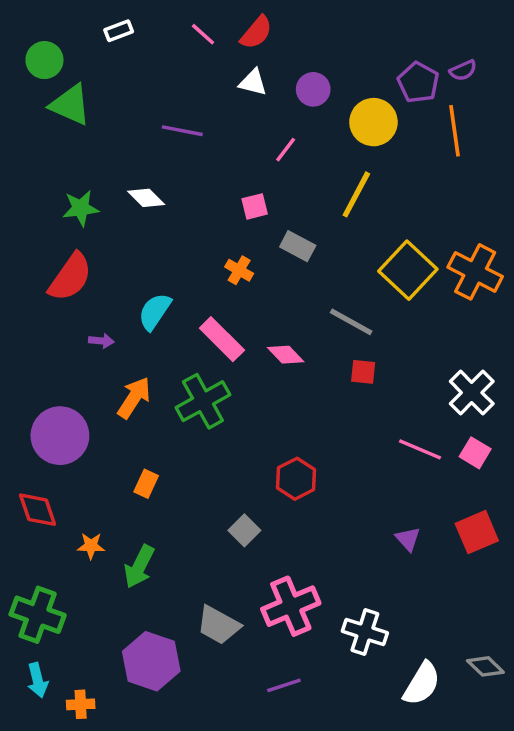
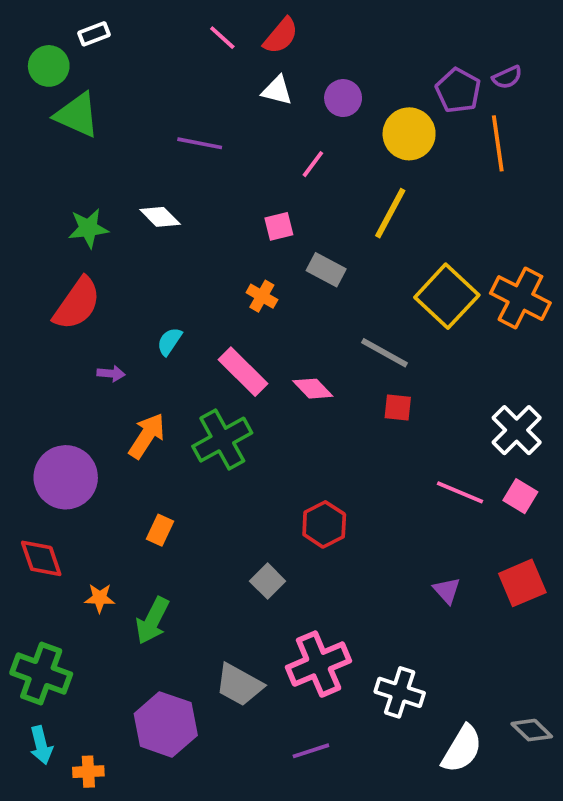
white rectangle: (119, 31) -> (94, 34), moved
cyan semicircle: (155, 312) -> (169, 341), size x0.7

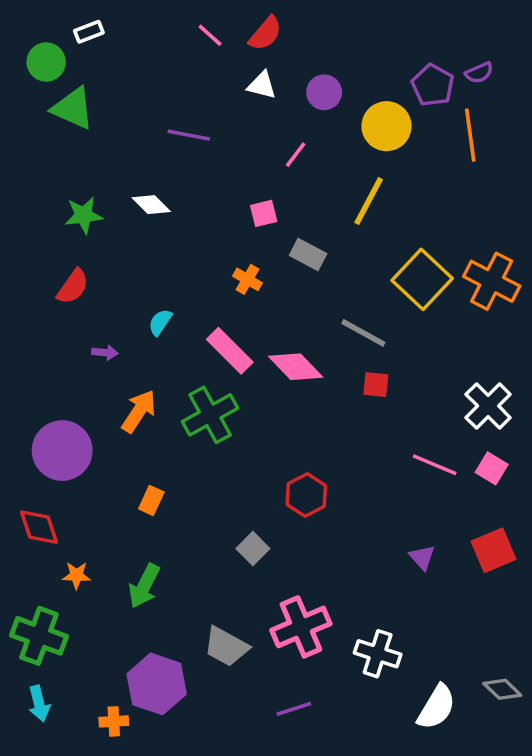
red semicircle: (77, 304) -> (73, 287), size x0.7
pink diamond: (313, 389) -> (296, 367), size x1.4
orange star: (100, 598) -> (76, 575), moved
orange cross: (88, 772) -> (114, 721), moved

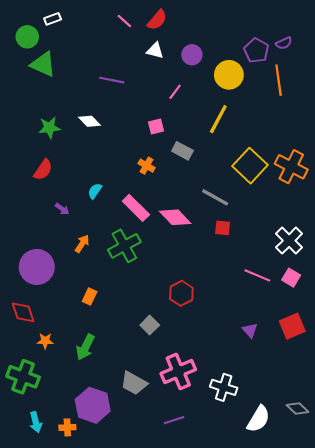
purple arrow: (105, 352) -> (62, 209), turned 32
orange arrow: (139, 411) -> (82, 244), size x0.7
cyan arrow: (39, 704) -> (36, 422), moved

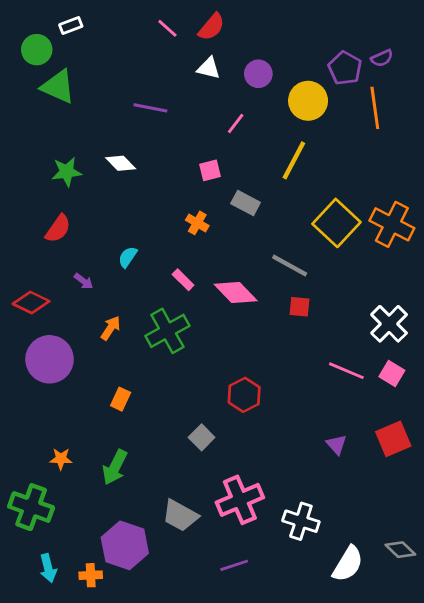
pink rectangle: (136, 208) -> (183, 280), size x0.6
red diamond: (23, 312) -> (31, 302), moved, turned -45

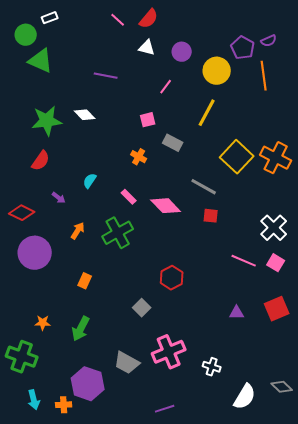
green star: (67, 172) -> (47, 121), size x1.4
purple triangle: (336, 445) -> (237, 313), turned -49
white cross: (301, 521) -> (212, 367), size x0.7
purple line: (234, 565) -> (165, 409), moved

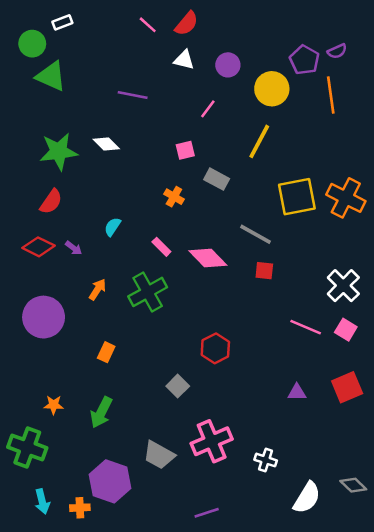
yellow square: (237, 157) -> (297, 197), turned 36
red diamond: (22, 213) -> (39, 247), moved

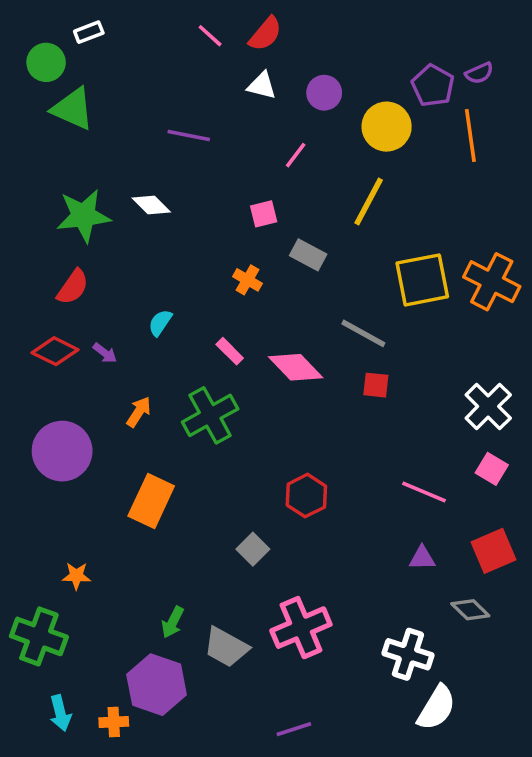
pink line: (306, 327) -> (424, 492), moved
orange rectangle: (106, 352) -> (151, 501), size x1.8
green arrow: (101, 412) -> (173, 622), moved, size x0.7
white cross: (266, 460) -> (408, 654), moved, size x1.5
gray diamond: (353, 485) -> (470, 610), moved

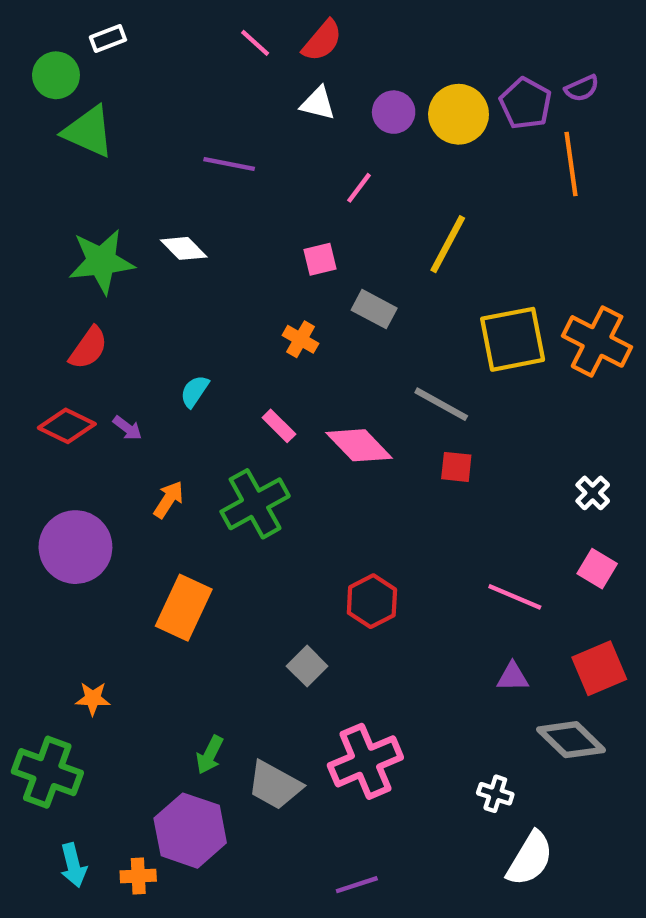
yellow circle: (387, 127) -> (459, 114), moved
white cross: (488, 406) -> (593, 493), size x0.6
gray diamond: (470, 610) -> (571, 740), size x1.4
white cross: (408, 654) -> (495, 794), size x0.6

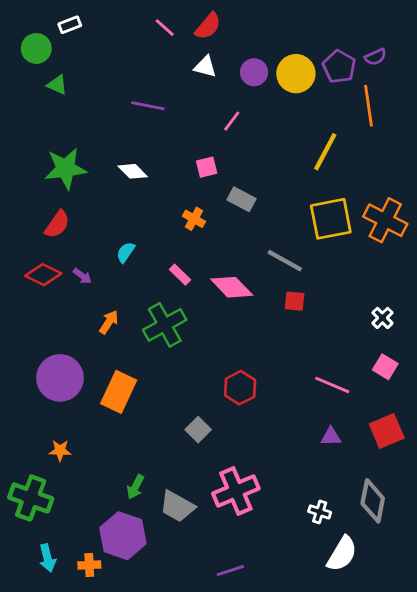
green triangle: (88, 132) -> (57, 85), size x0.6
yellow line: (448, 244) -> (325, 152), moved
white diamond: (184, 248) -> (133, 171), moved
purple circle: (75, 547) -> (60, 378), moved
gray diamond: (571, 740) -> (373, 501), moved, turned 57

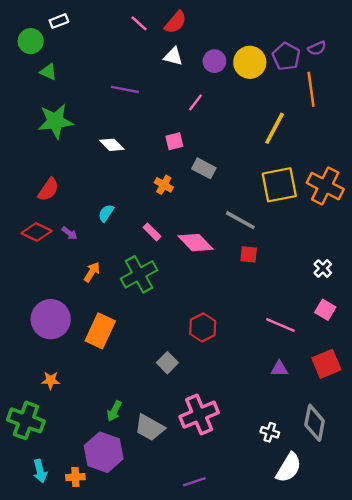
green star: (66, 169) -> (55, 121), moved

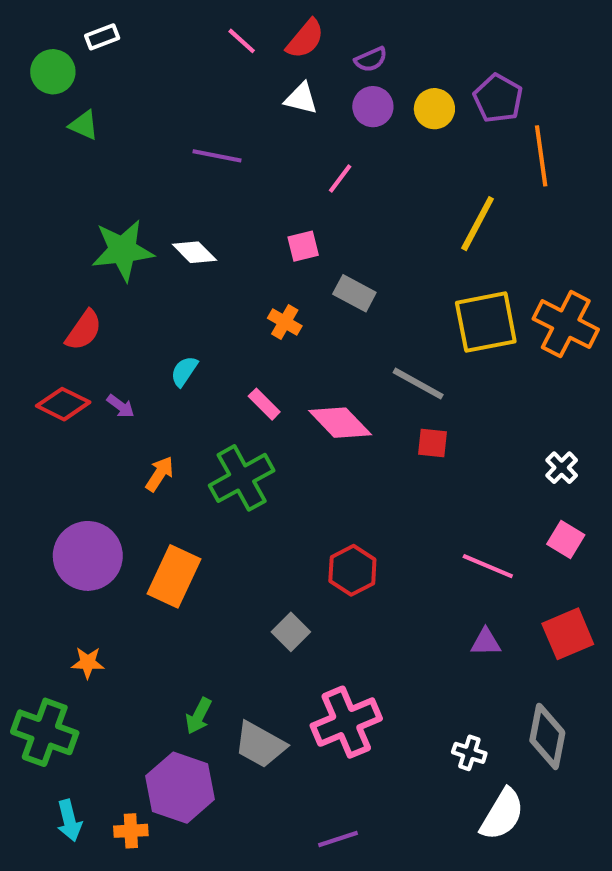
purple semicircle: (317, 48) -> (371, 59), moved
yellow circle: (250, 62) -> (434, 109), size x0.7
green star: (55, 121) -> (123, 250), moved

